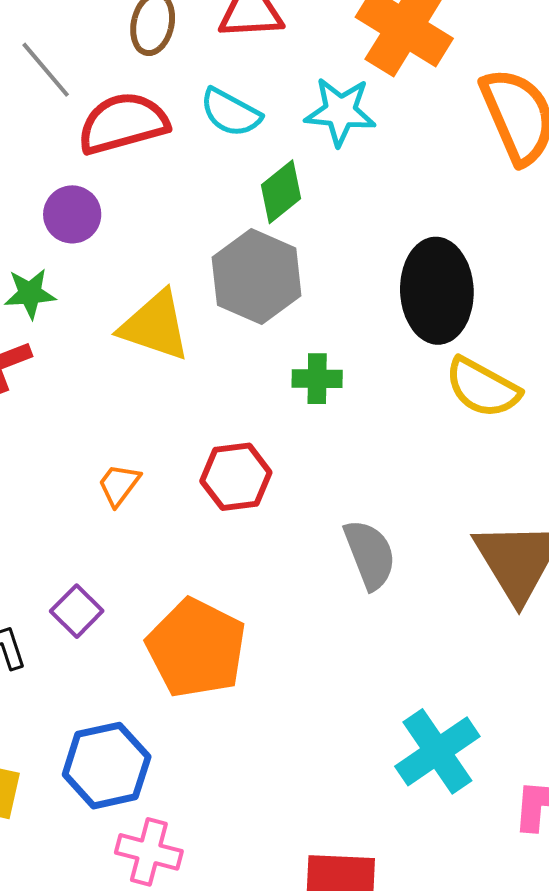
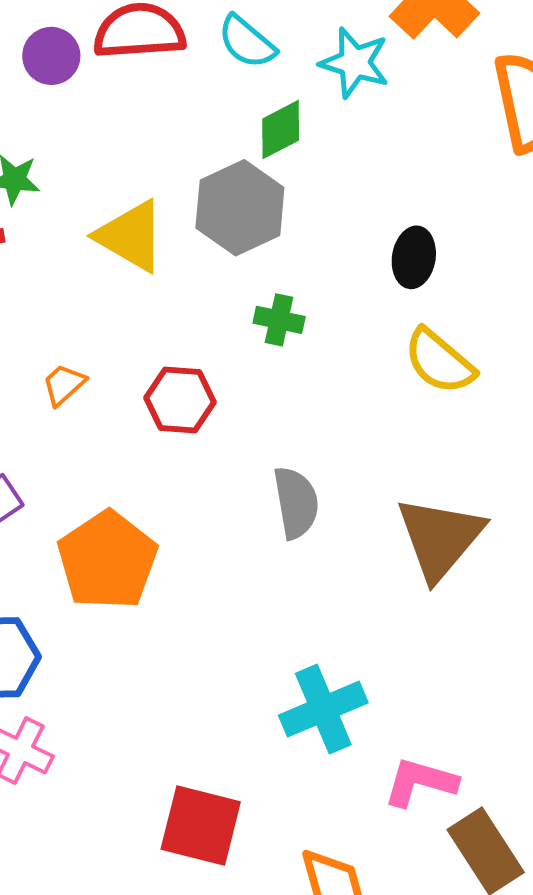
purple circle: (72, 214) -> (51, 56), moved
black ellipse: (437, 291) -> (414, 257), size x0.6

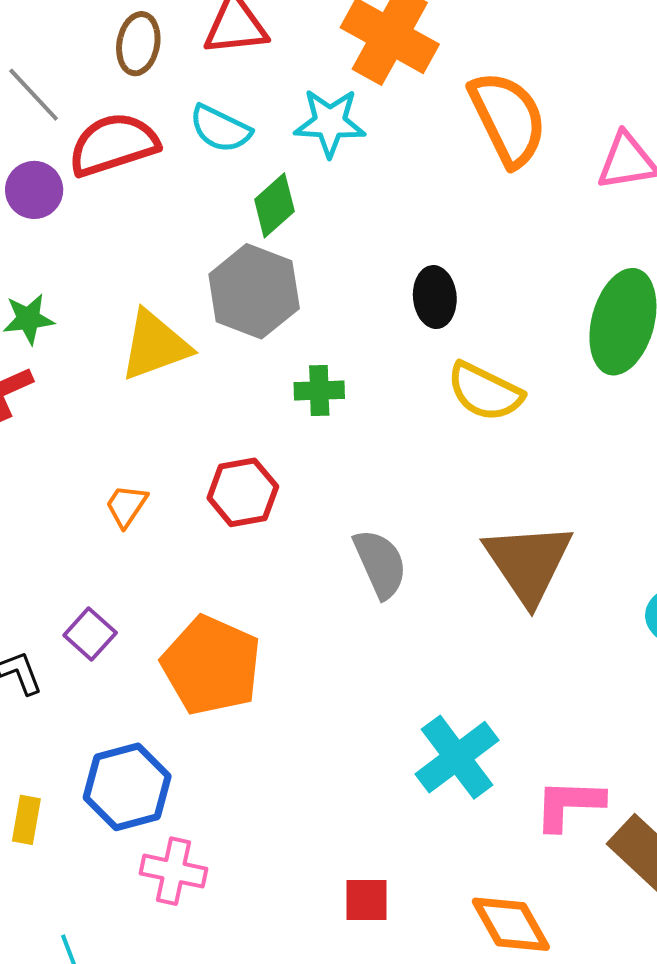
yellow triangle: (131, 236) -> (155, 345), turned -36
red square: (201, 826) -> (366, 900), size x0.6

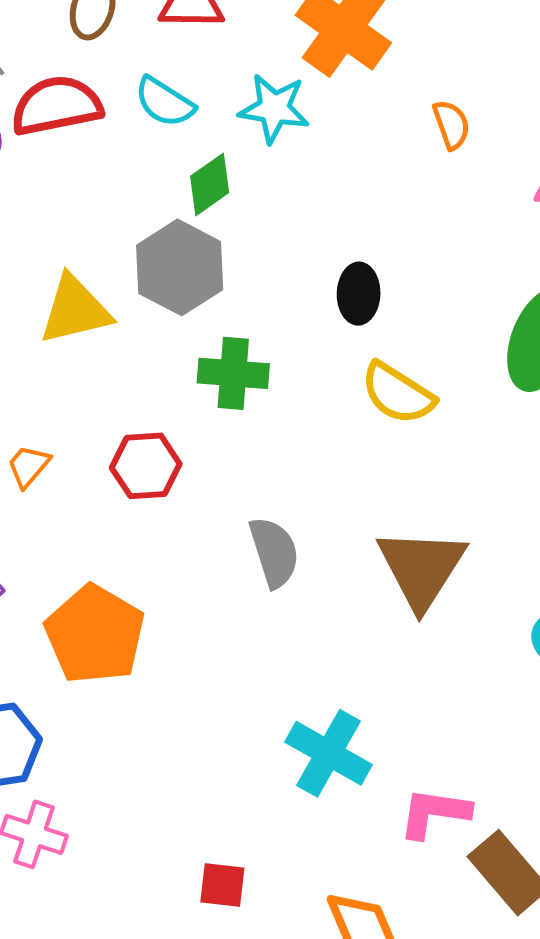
orange semicircle: (508, 119) -> (451, 125), size x0.5
green cross: (319, 390) -> (233, 373), size x1.4
cyan cross: (457, 757) -> (329, 753), turned -30

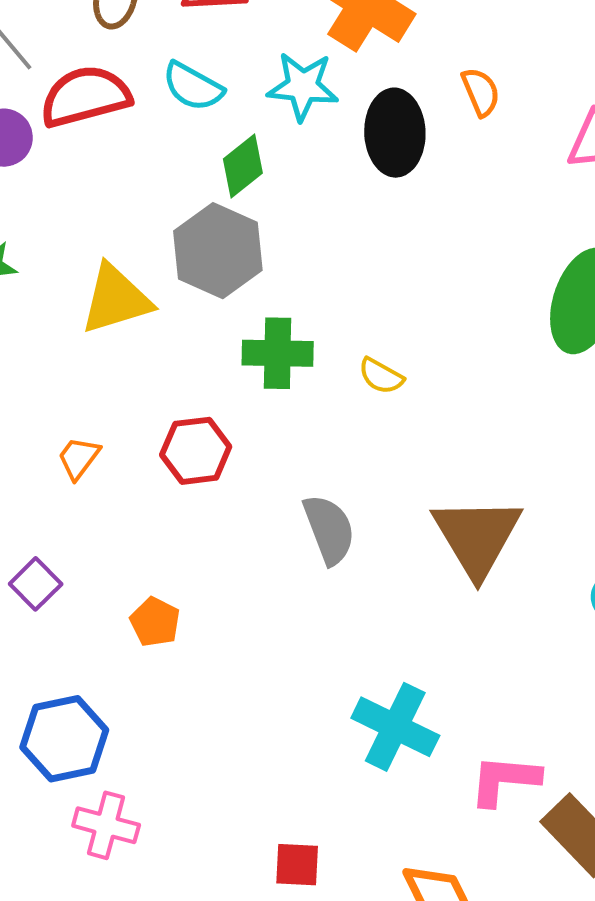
black ellipse: (359, 294) -> (395, 133), moved, size x1.4
yellow semicircle: (398, 393) -> (381, 376), moved, size x0.6
orange pentagon: (95, 634) -> (155, 622), size x0.5

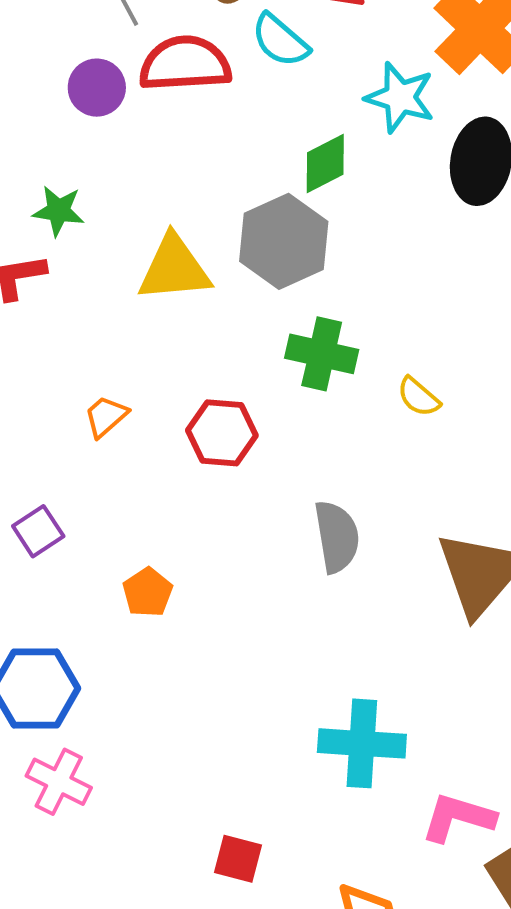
cyan semicircle: (193, 86) -> (280, 40), moved
cyan cross: (395, 727) -> (362, 743), turned -34

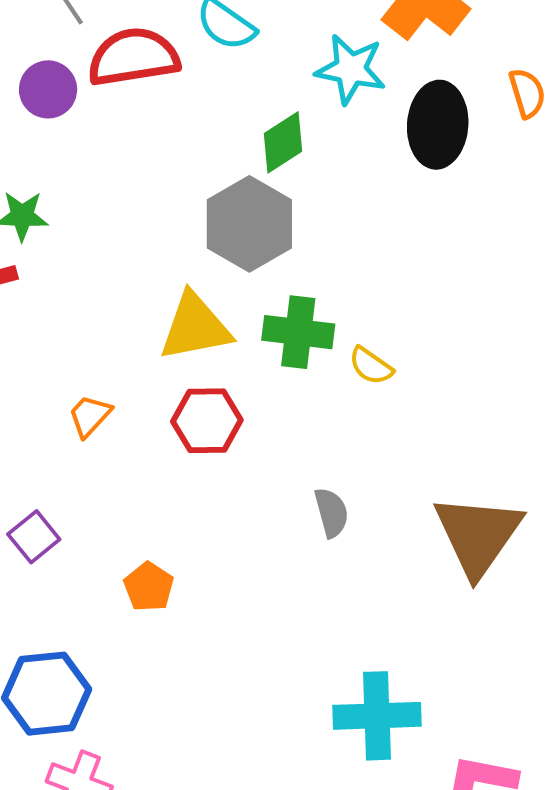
yellow triangle: (174, 268) -> (195, 327), moved
yellow semicircle: (418, 397) -> (371, 366), moved
gray semicircle: (337, 537) -> (331, 513), size x0.7

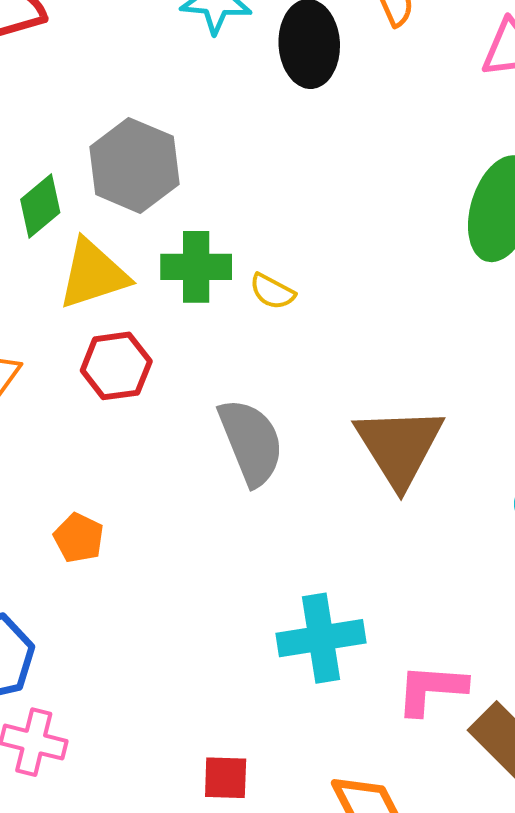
green diamond: (283, 142) -> (40, 206), moved
gray semicircle: (331, 513) -> (251, 442), size x1.8

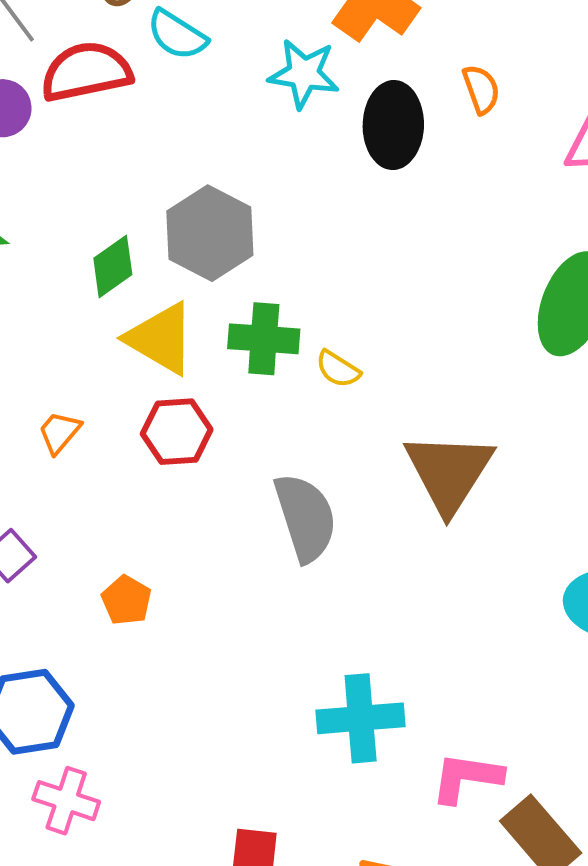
yellow triangle: (93, 274) -> (161, 338), turned 44
brown triangle: (399, 446) -> (449, 472), moved

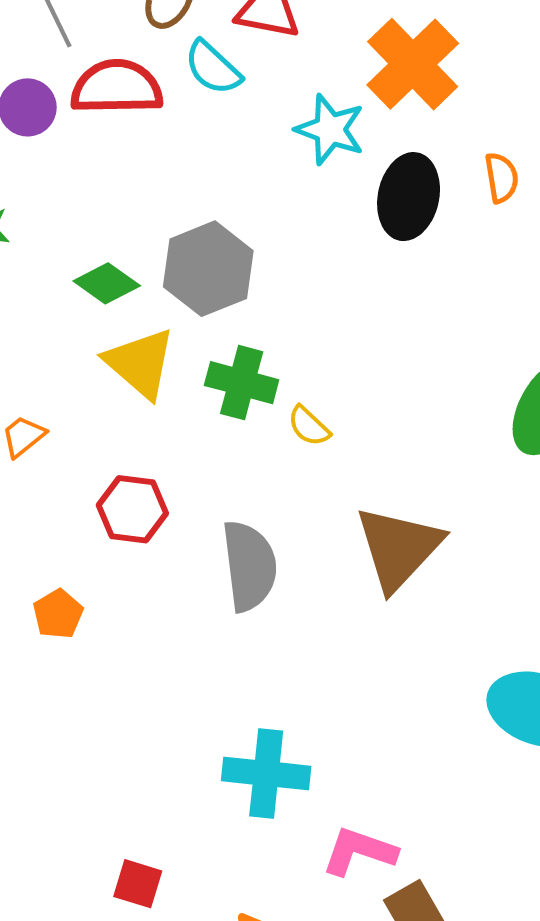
green diamond: (113, 266) -> (107, 283), turned 60
red hexagon: (177, 432) -> (132, 509), moved

